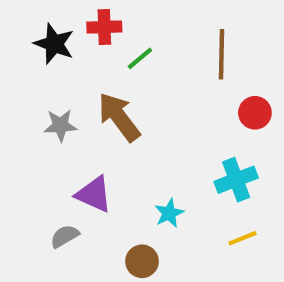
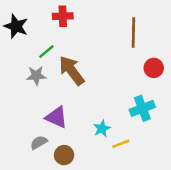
black star: (54, 44) -> (16, 26), moved
green line: (140, 58) -> (46, 52), moved
yellow line: (242, 238) -> (121, 144), moved
brown circle: (142, 261) -> (64, 155), moved

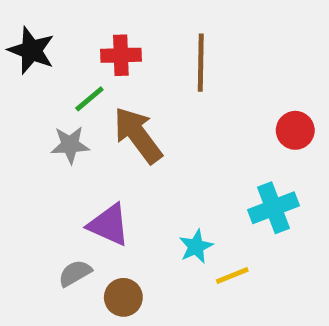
red cross: (63, 16) -> (121, 55), moved
brown line: (133, 33) -> (201, 63), moved

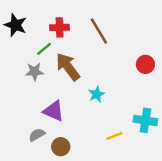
brown line: (201, 63) -> (99, 31), turned -32
cyan cross: (273, 208) -> (145, 120), moved, turned 30
cyan star: (196, 247) -> (97, 94), moved

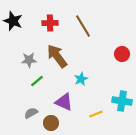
green line: (44, 49) -> (37, 81), moved
purple triangle: (54, 111) -> (64, 102), moved

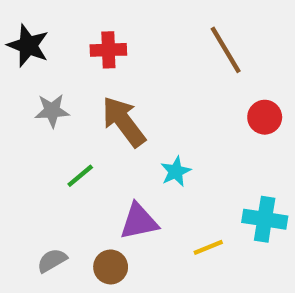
brown line: (83, 26) -> (226, 50), moved
gray star: (29, 60) -> (52, 111), moved
purple triangle: (64, 102) -> (139, 221), turned -36
gray semicircle: (31, 113) -> (52, 260), moved

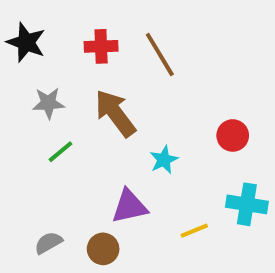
brown line: (226, 50) -> (160, 54), moved
red circle: (265, 117) -> (233, 135), moved
green line: (80, 176) -> (61, 152), moved

